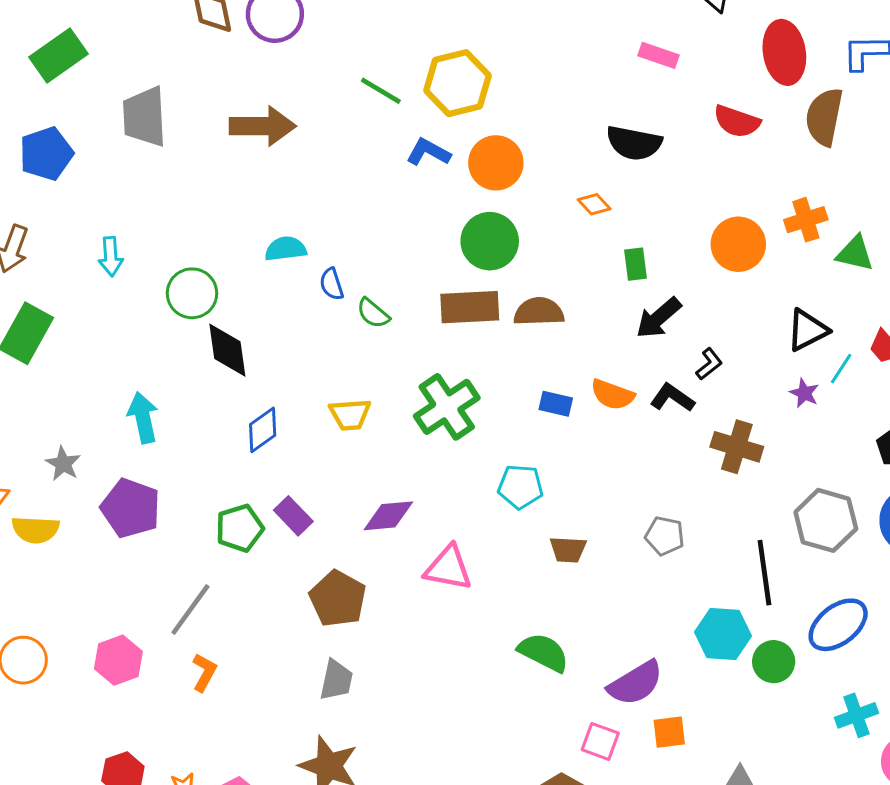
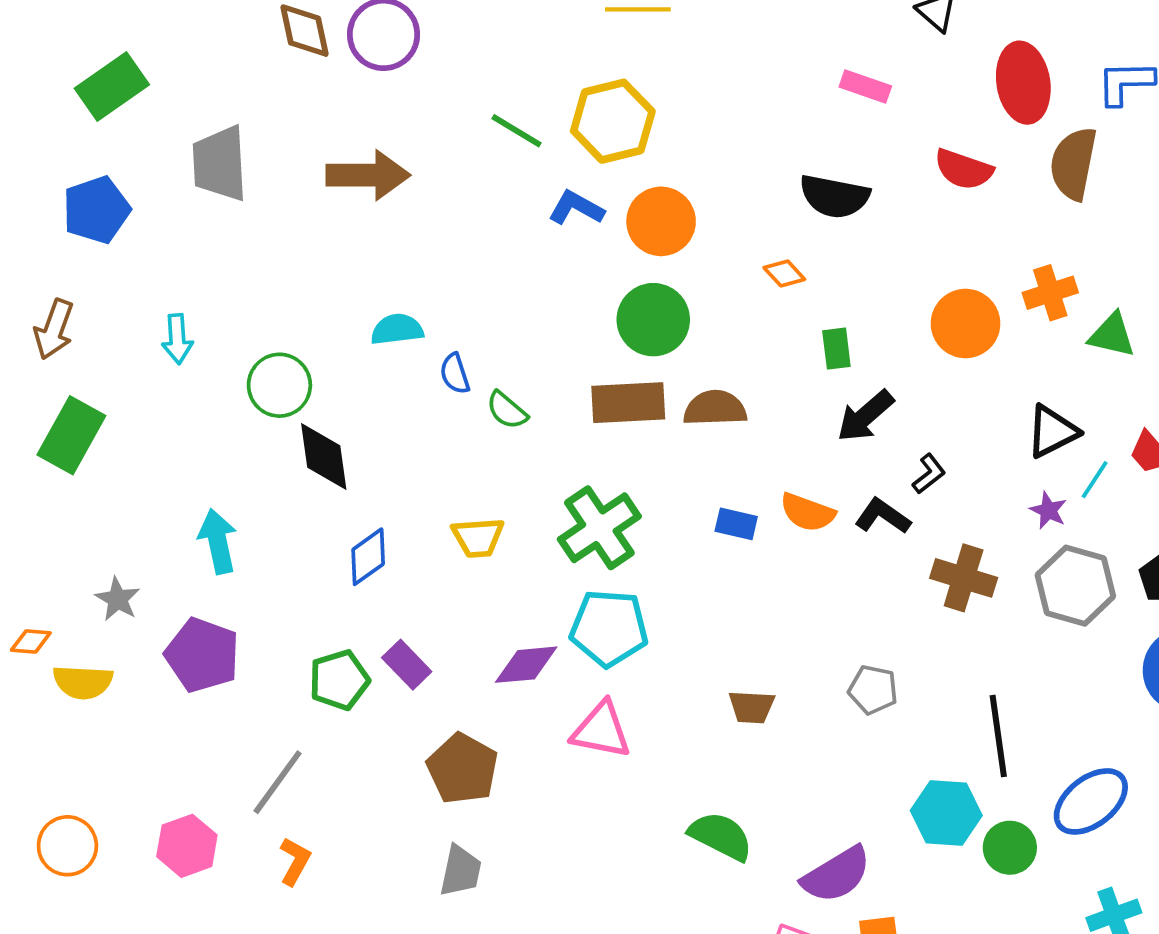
cyan pentagon: (520, 487) -> (609, 628), moved, size x1.4
gray hexagon: (826, 520) -> (1075, 586), moved

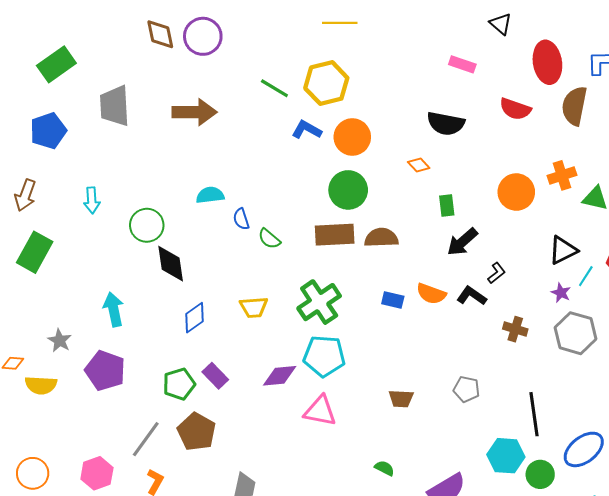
brown cross: (964, 578) -> (515, 329), size x0.7
brown pentagon: (463, 769) -> (197, 432), moved
green semicircle: (721, 836) -> (384, 468), size x0.6

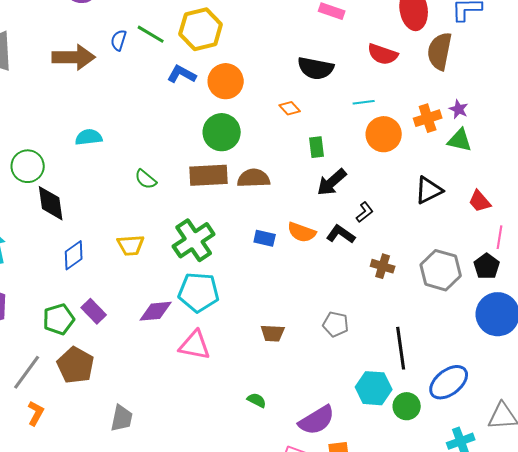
blue semicircle: (241, 219) -> (119, 40), moved, turned 35
cyan line: (586, 276) -> (364, 102), moved, turned 50
purple star: (561, 293) -> (459, 109), moved

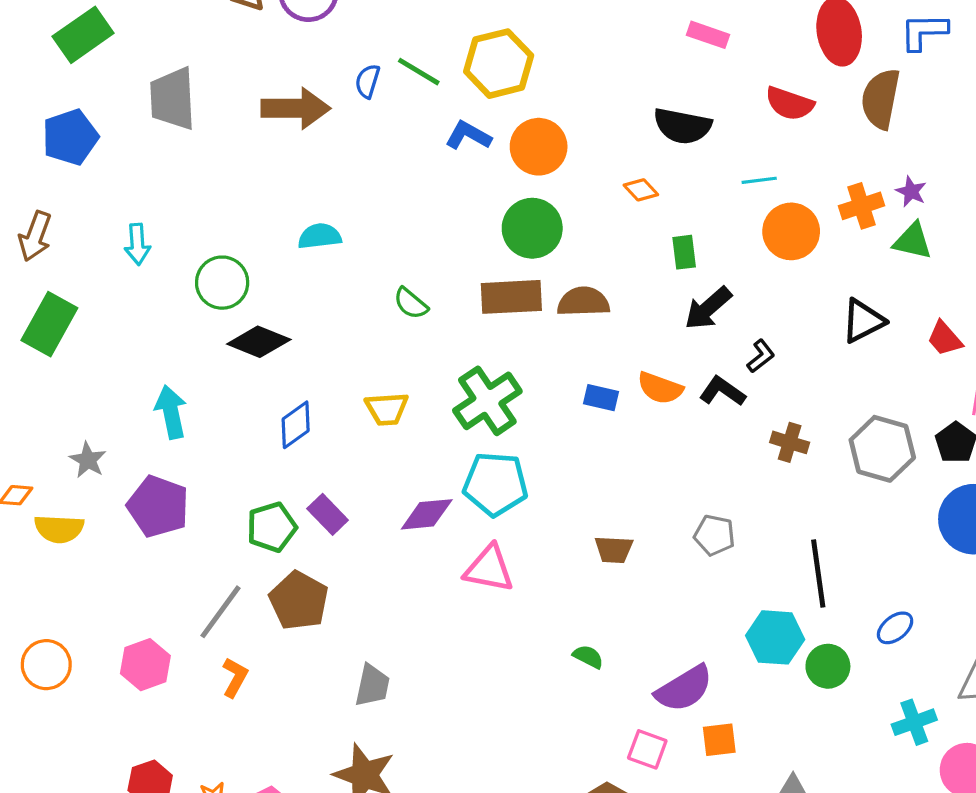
black diamond: (51, 203) -> (259, 342), turned -60
blue ellipse: (449, 382) -> (895, 628), size x0.6

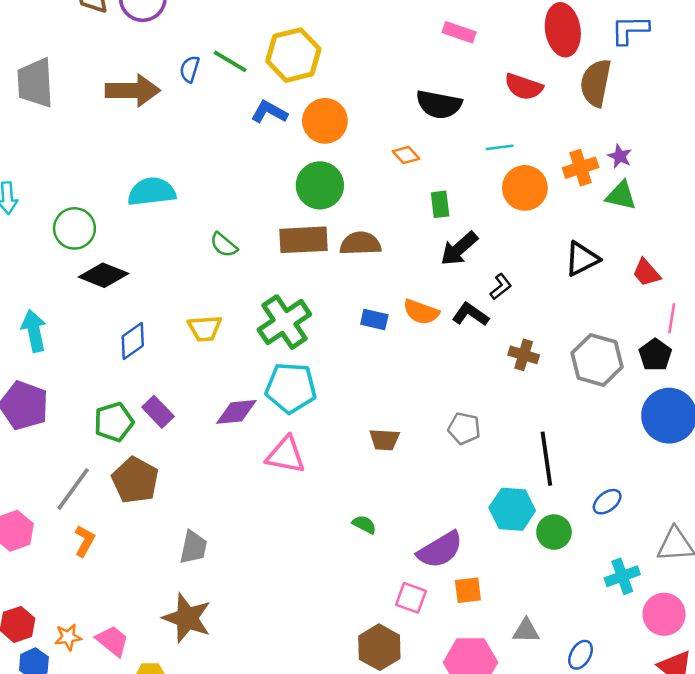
cyan semicircle: (320, 236) -> (152, 192), size x1.4

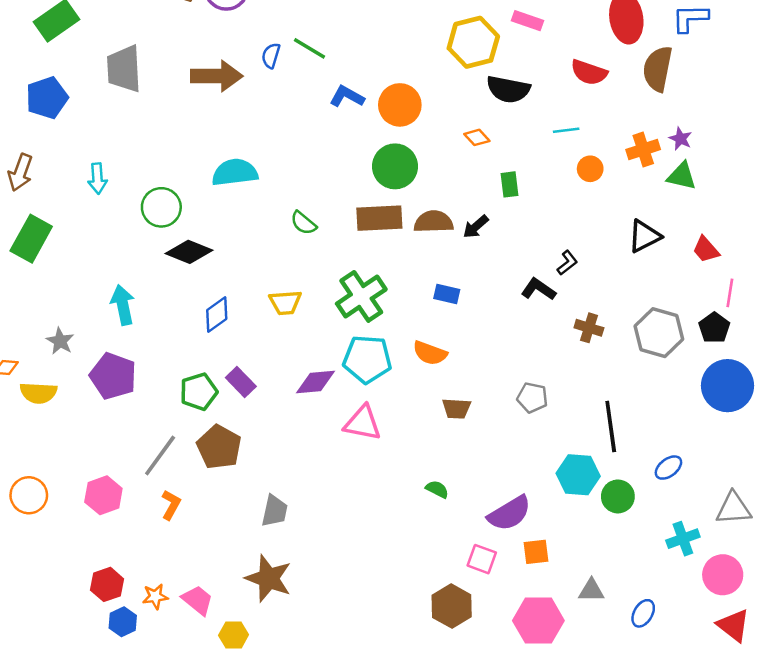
yellow hexagon: (293, 55) -> (473, 42), moved
orange circle: (525, 188) -> (590, 169), size x0.6
black arrow: (459, 249) -> (476, 227), moved, size x0.7
orange semicircle: (421, 312) -> (430, 353), moved

